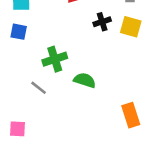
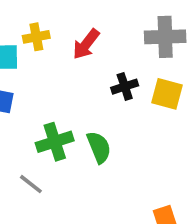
green semicircle: (85, 80) -> (99, 147), moved, turned 50

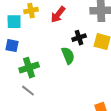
green cross: (55, 142) -> (29, 68), moved
green semicircle: (99, 147) -> (68, 56), moved

